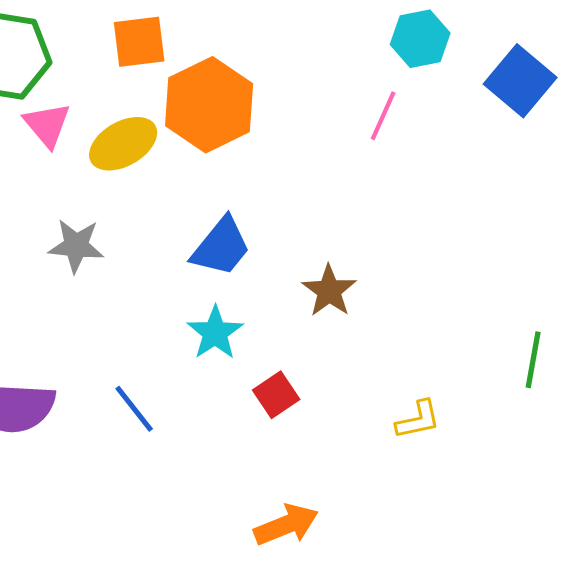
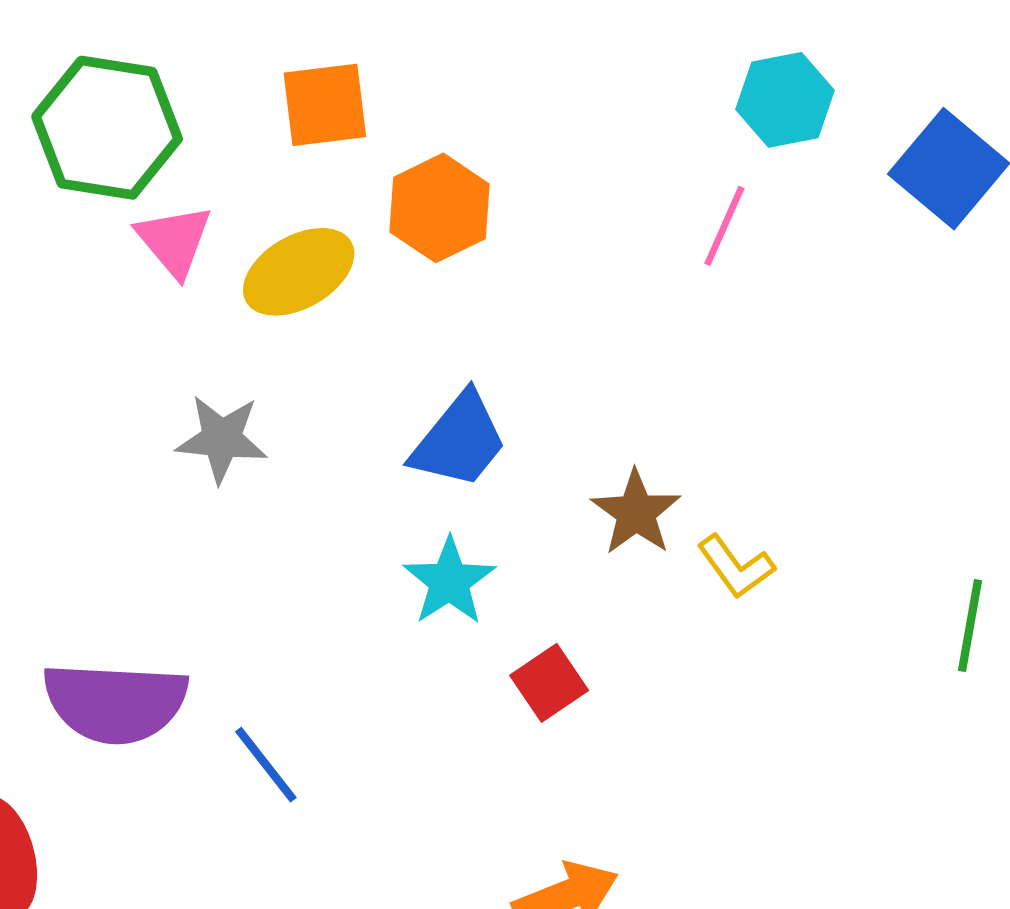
orange hexagon: (209, 105) -> (439, 208), size x0.7
blue line: (134, 409) -> (266, 765), moved
yellow L-shape: (418, 420) -> (736, 567), moved, turned 66

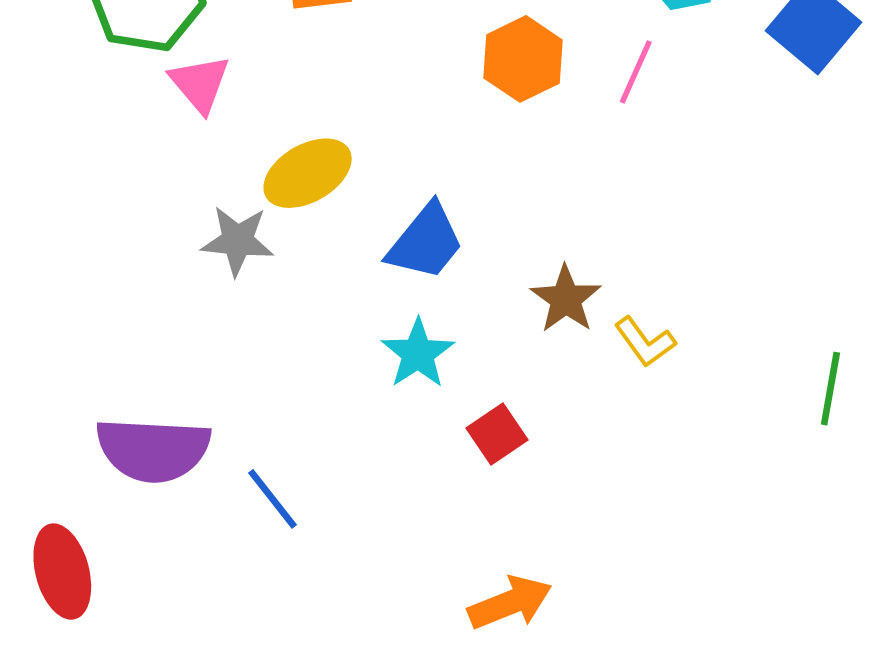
orange hexagon: (439, 208) -> (523, 59), moved
yellow ellipse: (299, 272) -> (308, 173), moved

